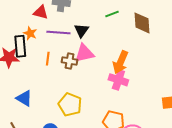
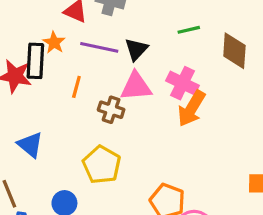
brown cross: (69, 61) -> (111, 110), moved
pink cross: (118, 80) -> (183, 83), moved

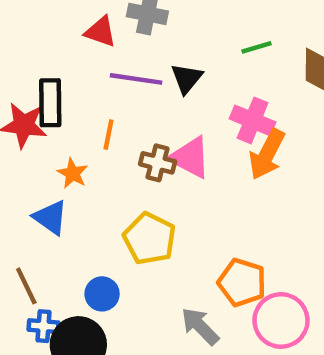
orange star: (54, 43) -> (73, 173), moved
pink triangle: (136, 86) -> (190, 157), moved, turned 36

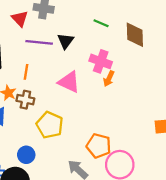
red triangle: (101, 32) -> (20, 19), turned 30
green line: (256, 47) -> (101, 23), turned 42
orange arrow: (267, 154) -> (109, 79), size x0.6
brown cross: (158, 163) -> (25, 100), moved

